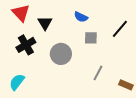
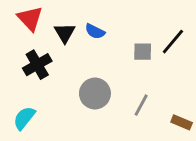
blue semicircle: (81, 17) -> (95, 31), moved
gray square: (91, 38) -> (143, 52), moved
gray circle: (61, 54) -> (95, 93), moved

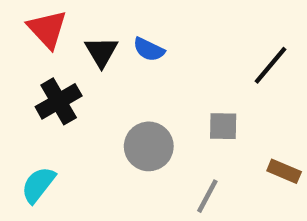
gray square: (143, 52) -> (223, 126), moved
gray line: (141, 105) -> (207, 196), moved
brown rectangle: (182, 122) -> (284, 171), moved

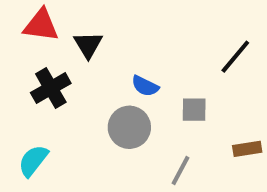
red triangle: (47, 29) -> (41, 25), turned -39
blue semicircle: (149, 49) -> (145, 86), moved
brown rectangle: (284, 171) -> (247, 149), turned -32

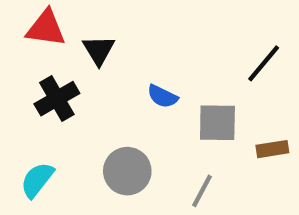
gray square: (194, 110) -> (217, 123), size x1.4
gray circle: (129, 127) -> (127, 171), moved
brown rectangle: (247, 149) -> (272, 149), moved

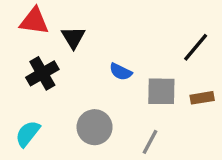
brown rectangle: (272, 149) -> (202, 98), moved

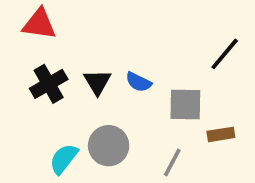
black triangle: (73, 38) -> (97, 82), moved
brown rectangle: (202, 98) -> (221, 134), moved
cyan semicircle: (28, 134) -> (64, 159), moved

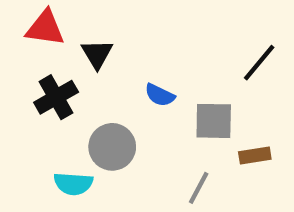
black triangle: (97, 82) -> (97, 54), moved
gray circle: (109, 146) -> (112, 147), moved
cyan semicircle: (64, 159) -> (73, 184), turned -124

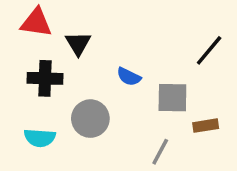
black cross: (56, 97) -> (45, 78), turned 32
cyan semicircle: (73, 184) -> (40, 138), moved

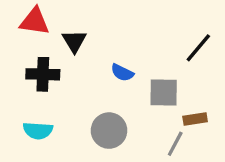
gray circle: (90, 119) -> (109, 131), moved
gray line: (160, 152) -> (175, 144), moved

